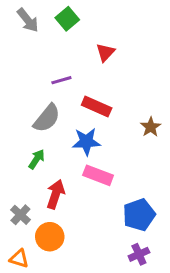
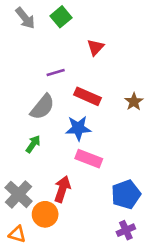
brown star: (151, 127) -> (134, 102), moved
red arrow: (56, 194) -> (62, 189), moved
gray cross: (20, 215) -> (19, 194), size x1.5

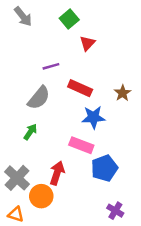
green square: (61, 17) -> (69, 19), moved
blue star: (78, 128) -> (93, 117), moved
blue pentagon: (126, 194) -> (104, 168), moved
purple cross: (126, 230) -> (115, 211), turned -35

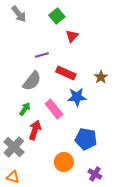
pink rectangle: (81, 145) -> (54, 109), moved, turned 30
blue pentagon: (104, 168) -> (86, 139), turned 30
red arrow: (57, 173) -> (35, 130), moved
orange circle: (41, 196) -> (64, 162), moved

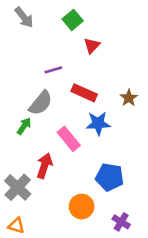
green arrow: (25, 109) -> (24, 126), moved

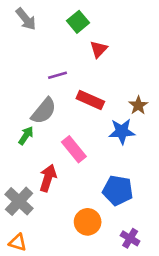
blue star: (98, 123) -> (122, 131), moved

